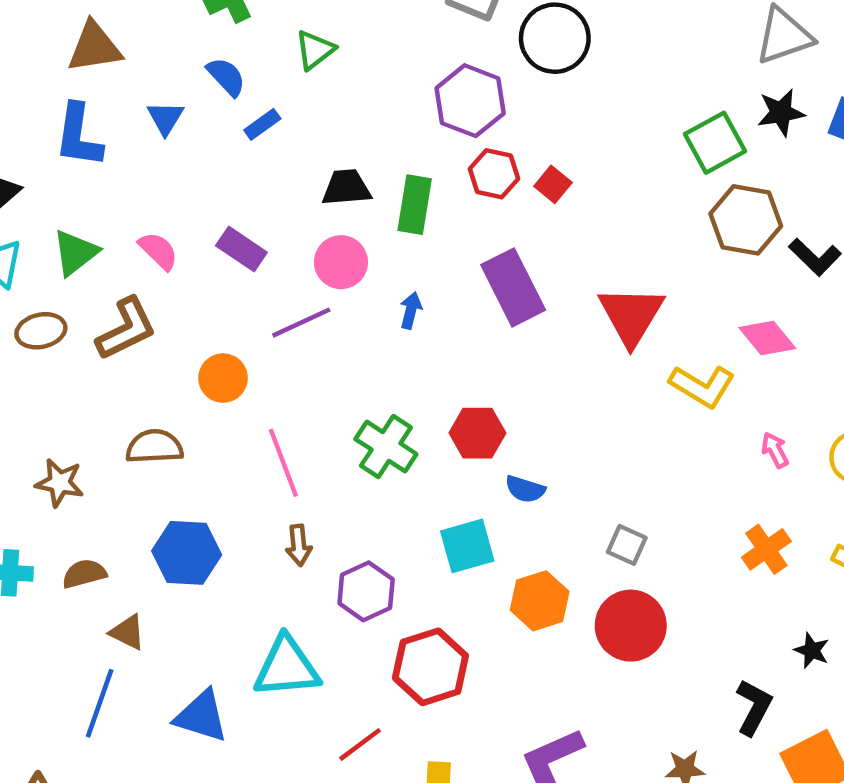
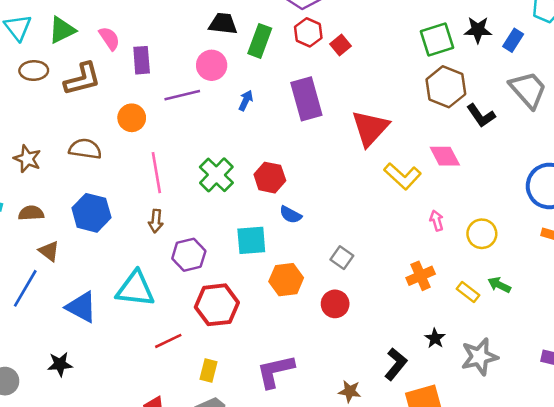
purple rectangle: (241, 249) -> (142, 60), moved, turned 40
red circle: (631, 626) -> (335, 304), size x0.7

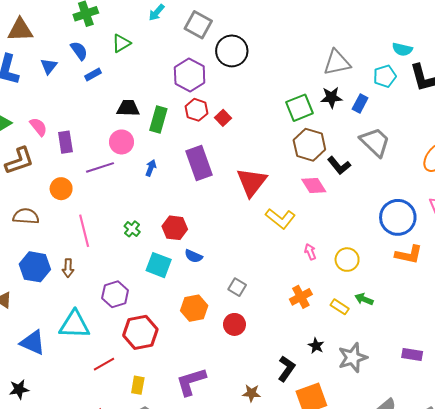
pink diamond: (445, 156) -> (314, 186), moved
green cross: (216, 175) -> (132, 229), size x0.6
brown arrow: (156, 221) -> (68, 268), moved
cyan square: (251, 240) -> (159, 265), moved, turned 30

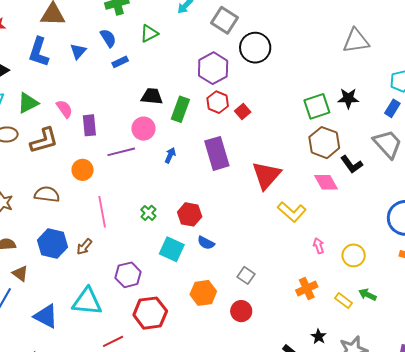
gray triangle: (337, 62) -> (356, 41), moved
blue rectangle: (360, 104) -> (392, 108), moved
brown arrow: (68, 268) -> (84, 247), turned 36

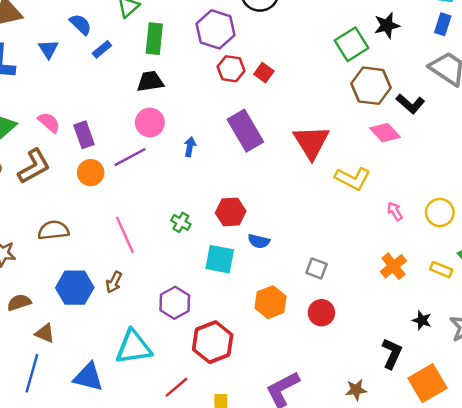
green rectangle: (180, 109) -> (154, 39), moved
orange circle: (83, 170) -> (91, 173), moved

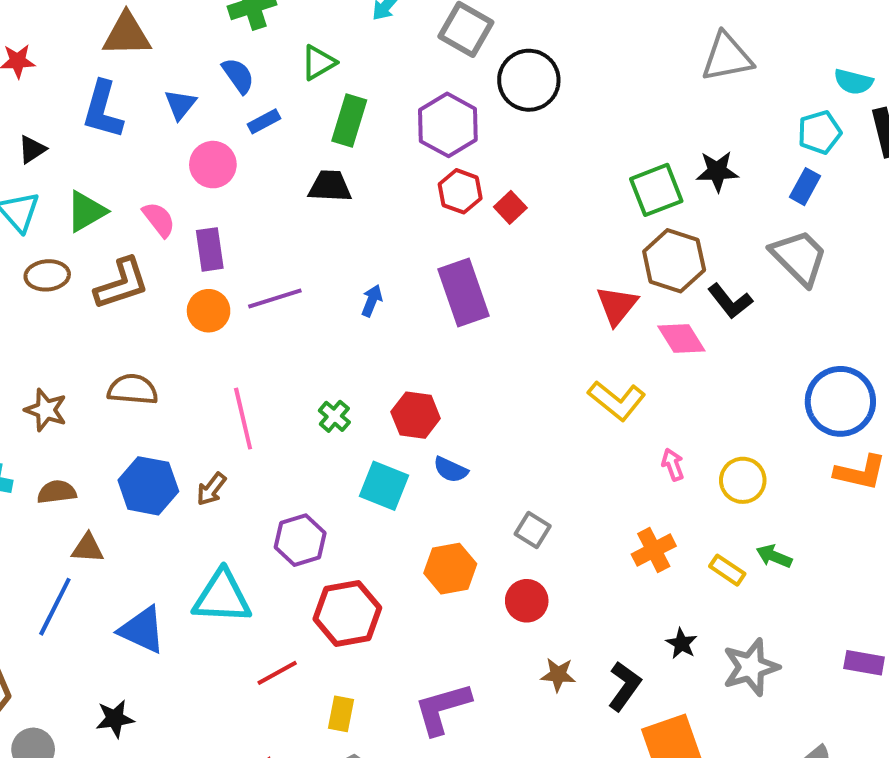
pink circle: (150, 123) -> (213, 165), moved
red triangle: (311, 142) -> (617, 305), moved, size x0.7
brown triangle: (45, 333) -> (88, 548), turned -30
brown star: (356, 390) -> (558, 675), moved

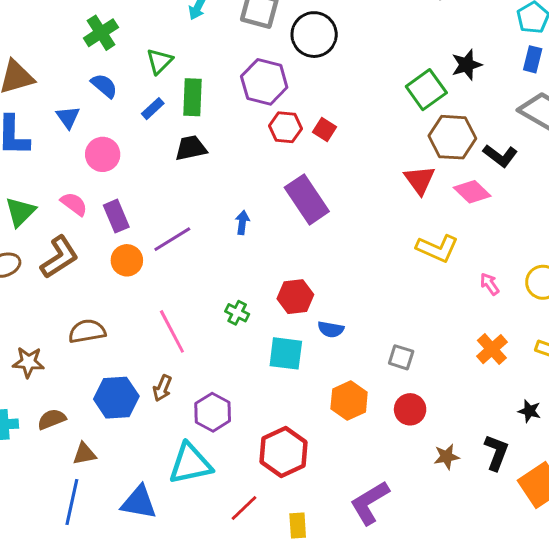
blue rectangle: (264, 121) -> (153, 109), moved
purple hexagon: (300, 540) -> (213, 412), moved

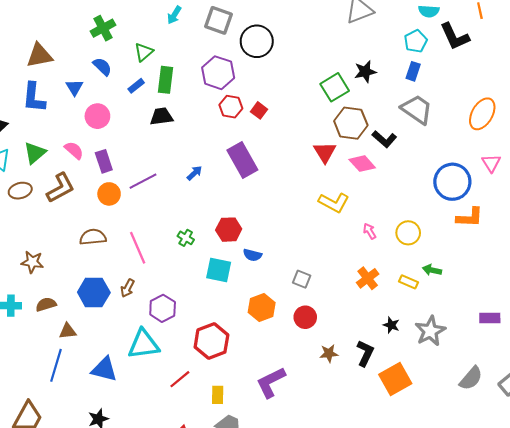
blue arrow: (242, 223) -> (195, 173), turned 35
brown semicircle: (87, 331) -> (93, 237), moved

